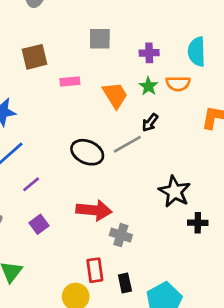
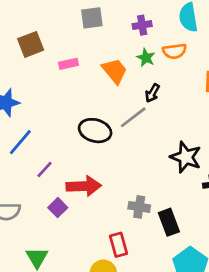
red arrow: (94, 210) -> (84, 186), moved
black rectangle: (125, 283) -> (169, 222), moved, size x1.4

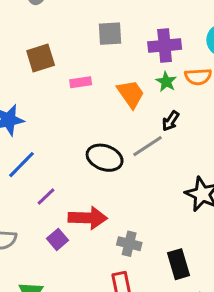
purple cross: (142, 25) -> (165, 46), size x1.5
gray cross: (139, 207) -> (129, 244), moved

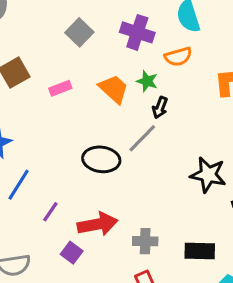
gray square: (110, 34) -> (79, 32), turned -30
purple cross: (165, 46) -> (137, 32), turned 36
green star: (166, 82) -> (147, 81), moved
black rectangle: (179, 264) -> (200, 251), turned -60

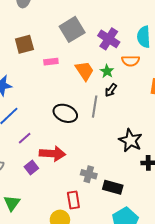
gray square: (79, 32) -> (72, 29), size x1.4
gray line: (142, 138) -> (95, 107), turned -50
gray cross: (145, 241) -> (89, 174), moved

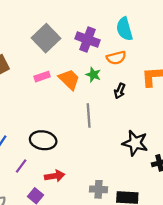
pink rectangle: (51, 62) -> (42, 77), moved
black arrow: (111, 90) -> (120, 91), moved
black ellipse: (65, 113) -> (43, 140), moved
red arrow: (52, 154) -> (55, 176), size x0.7

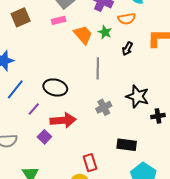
pink rectangle: (42, 77) -> (59, 20), moved
red arrow: (55, 176) -> (63, 120), size x1.4
gray cross: (98, 189) -> (104, 107), moved, turned -35

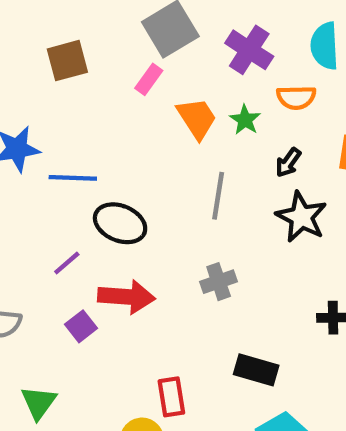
pink rectangle: (59, 20) -> (149, 79), turned -48
blue line: (15, 89) -> (73, 178), moved, turned 45
black star: (137, 96) -> (301, 217), moved

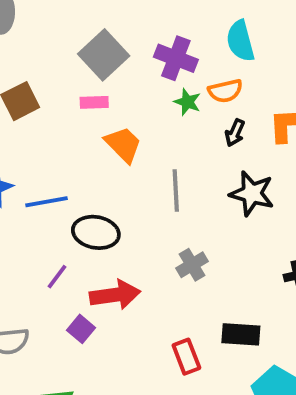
pink rectangle: (149, 79) -> (94, 102), turned 64
orange trapezoid: (197, 118) -> (123, 145), moved
green star: (245, 120) -> (187, 102), moved
black arrow: (288, 162) -> (235, 133), moved
red rectangle: (171, 397) -> (186, 357), moved

